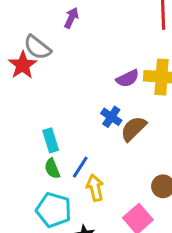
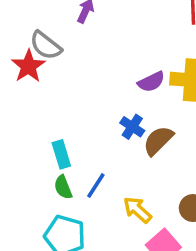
yellow arrow: (95, 188) -> (137, 210), moved, turned -35

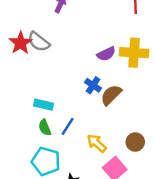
gray semicircle: (46, 45) -> (39, 42), moved
cyan rectangle: (61, 154) -> (43, 105), turned -60

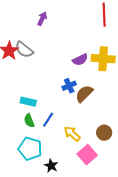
blue cross: (93, 85) -> (69, 86), turned 32

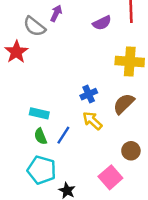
gray semicircle: (24, 50) -> (34, 27), moved
purple semicircle: (80, 60) -> (102, 23), moved
brown semicircle: (84, 94) -> (124, 104), moved
yellow arrow: (72, 134) -> (92, 121), moved

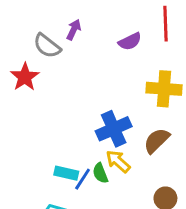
blue cross: (89, 94) -> (114, 129), size x1.6
cyan rectangle: (39, 113) -> (66, 173), moved
green semicircle: (40, 136) -> (100, 173), moved

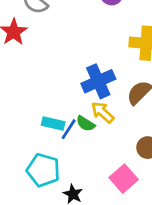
green semicircle: (100, 173) -> (86, 124), turned -36

